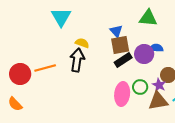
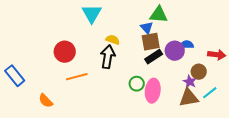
green triangle: (148, 18) -> (159, 15), moved
orange line: (45, 68) -> (77, 77), moved
red circle: (20, 74) -> (65, 52), moved
green circle: (140, 87) -> (137, 84), moved

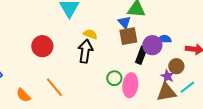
black rectangle: (154, 57) -> (141, 55), moved, turned -36
orange line: (77, 77) -> (54, 87), moved, turned 65

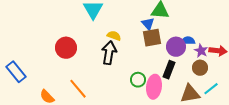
black rectangle: (141, 55) -> (169, 70), moved
purple star: (167, 76) -> (201, 51), moved

